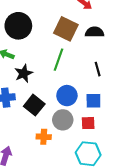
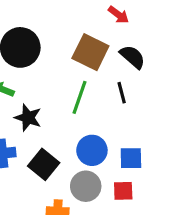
black semicircle: (94, 32) -> (132, 57), turned 42
black line: (98, 69) -> (122, 93), moved
black star: (24, 73) -> (28, 118), turned -30

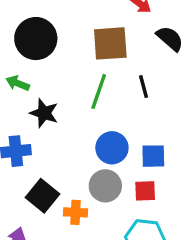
brown square: (90, 52) -> (110, 43), turned -30
black semicircle: (132, 57) -> (170, 39), moved
black square: (44, 164) -> (42, 196), moved

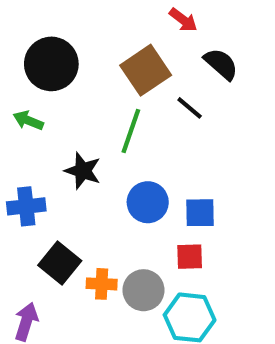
brown square: (110, 43) -> (146, 70), turned -30
black line: (143, 87) -> (190, 108), moved, turned -35
black star: (44, 113) -> (83, 171), moved
gray circle: (105, 186) -> (143, 290), moved

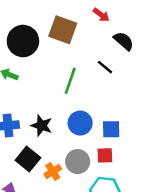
brown square: (146, 70) -> (63, 30), moved, turned -36
black star: (83, 171) -> (42, 126), moved
orange cross: (102, 284) -> (53, 171), turned -35
gray circle: (143, 290) -> (78, 162), moved

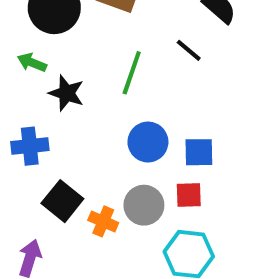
black star: (42, 126) -> (66, 93), moved
orange cross: (53, 171) -> (103, 221), turned -35

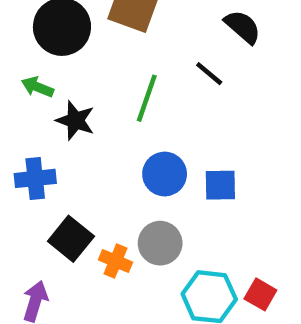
red square: (189, 195) -> (260, 294), moved, turned 32

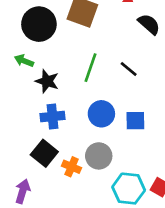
black line: (209, 74) -> (129, 69), moved
blue cross: (35, 178) -> (53, 117), moved

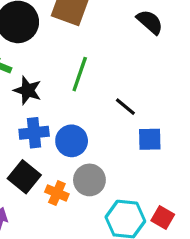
black line: (129, 69) -> (125, 107), moved
blue circle: (101, 114) -> (72, 141), moved
blue square: (135, 121) -> (150, 139), moved

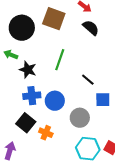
black semicircle: (150, 22) -> (91, 28), moved
gray circle: (89, 180) -> (80, 118), moved

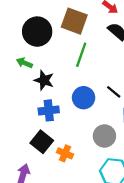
green line: (60, 60) -> (81, 55), moved
blue circle: (55, 101) -> (84, 98), moved

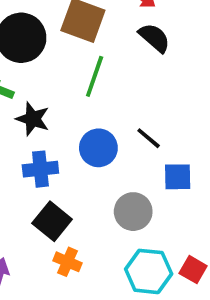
black square: (42, 142) -> (52, 221), moved
orange cross: (65, 153) -> (67, 262), moved

